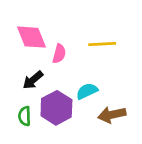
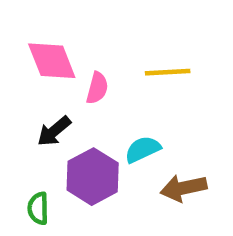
green semicircle: (25, 116) -> (38, 208), moved

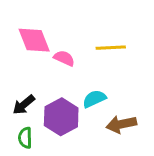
pink semicircle: (97, 88) -> (64, 58), turned -80
black arrow: (54, 131) -> (24, 105), moved

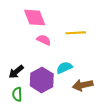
pink diamond: (34, 40) -> (35, 17), moved

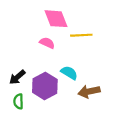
pink diamond: (35, 17) -> (56, 19), moved
cyan semicircle: (64, 68) -> (69, 73), turned 56

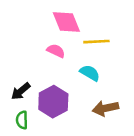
cyan semicircle: (69, 73) -> (90, 73), moved

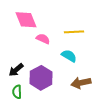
pink diamond: (66, 22) -> (26, 20), moved

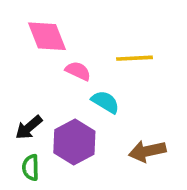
cyan semicircle: (69, 56) -> (105, 102), moved

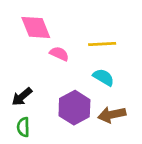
cyan semicircle: (105, 102) -> (104, 77), moved
purple hexagon: (74, 142) -> (74, 108), moved

